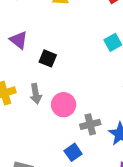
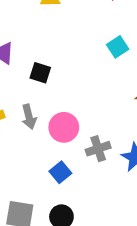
blue square: (73, 152) -> (60, 172), moved

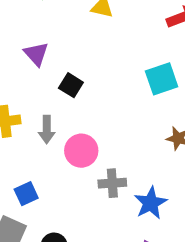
cyan square: (118, 47) -> (162, 79), size x1.4
blue square: (60, 172) -> (26, 194), moved

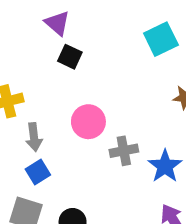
purple triangle: (36, 54) -> (57, 23), moved
gray arrow: (47, 130) -> (34, 137), moved

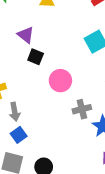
pink circle: (88, 122) -> (60, 81), moved
gray cross: (124, 151) -> (82, 109), moved

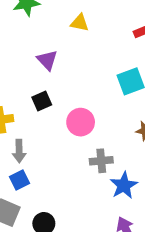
black square: (36, 57) -> (42, 101), moved, turned 35

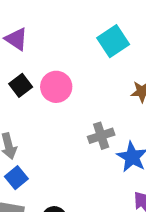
pink circle: (81, 122) -> (56, 87), moved

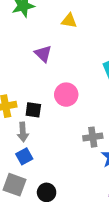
black square: (21, 85) -> (33, 110), moved, turned 35

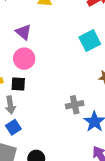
pink circle: (66, 95) -> (24, 59), moved

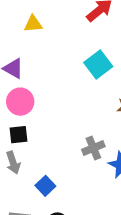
blue square: (13, 127) -> (45, 186), moved

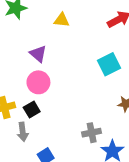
black square: (18, 135) -> (32, 109), turned -35

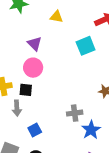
cyan square: (109, 64) -> (86, 46), moved
black square: (32, 109) -> (26, 90), turned 32

